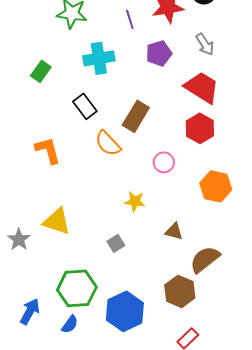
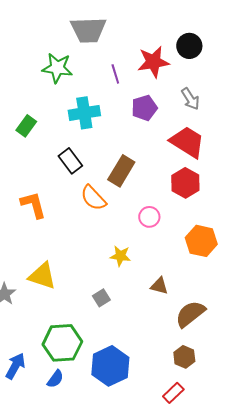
brown hexagon: (180, 291) -> (184, 357), moved, size x0.7

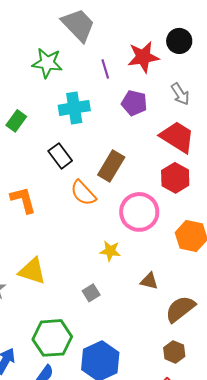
gray trapezoid: (88, 30) -> (78, 25), turned -132
purple pentagon: (144, 108) -> (134, 103), turned 30
pink circle: (149, 217) -> (139, 212), size x1.8

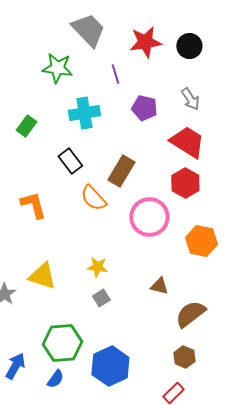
red star: (143, 57) -> (145, 42), moved
yellow star: (110, 251) -> (97, 267), moved

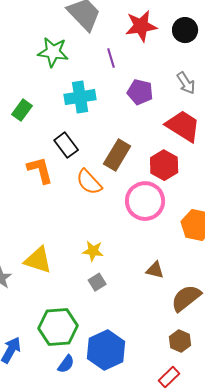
red hexagon: (185, 183) -> (164, 165), moved
orange L-shape: (33, 205) -> (40, 170), moved
blue semicircle: (55, 379) -> (66, 364), moved

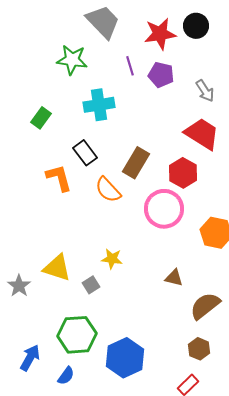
black circle: (185, 30) -> (196, 26), moved
purple pentagon: (140, 92) -> (161, 75), moved
gray square: (97, 282) -> (91, 285), moved
blue semicircle: (66, 364) -> (66, 376), moved

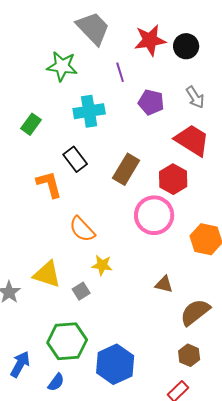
black circle: (196, 26) -> (186, 46), moved
purple pentagon: (161, 75) -> (151, 102), moved
orange semicircle: (108, 190) -> (82, 229), moved

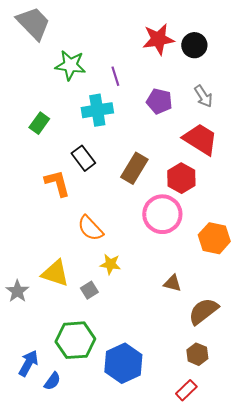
gray trapezoid: (93, 28) -> (33, 23), moved
purple line: (120, 72) -> (115, 76), moved
blue semicircle: (56, 382) -> (52, 381), moved

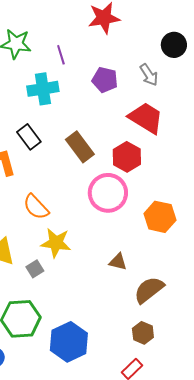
black circle: (194, 45) -> (174, 45), moved
brown rectangle: (134, 168) -> (80, 147), turned -68
yellow star: (110, 264) -> (56, 243), size x1.4

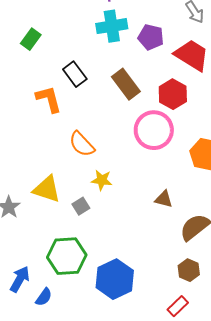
purple pentagon: (105, 80) -> (151, 37), moved
cyan cross: (43, 89) -> (112, 26), moved
yellow star: (56, 243) -> (102, 180), size x0.7

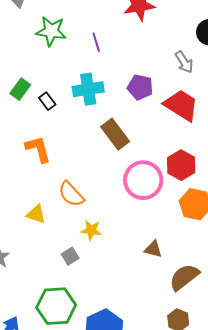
cyan cross: (112, 26) -> (88, 89), moved
black rectangle: (75, 74) -> (47, 101), moved, size x0.7
red hexagon: (173, 94) -> (181, 165), moved
yellow triangle: (47, 189) -> (36, 214), moved, size x0.7

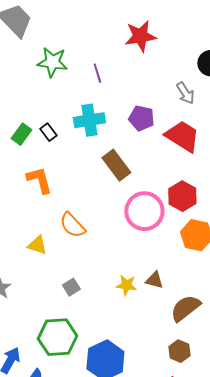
green rectangle: (20, 89) -> (21, 134), moved
yellow star: (91, 230) -> (126, 285), moved

